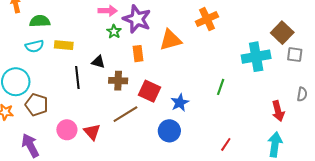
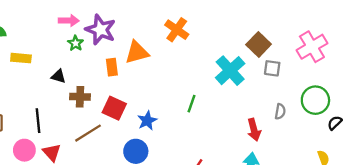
orange cross: (207, 19) -> (177, 30), turned -30
orange rectangle: (138, 54) -> (112, 67), moved
cyan cross: (256, 57) -> (230, 71), turned -32
black line: (77, 78) -> (38, 121), moved

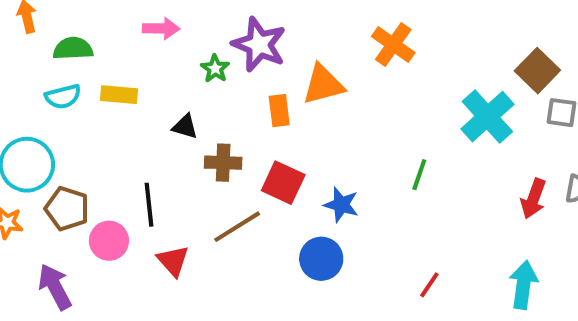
pink arrow: (69, 21) -> (161, 28), moved
blue star: (147, 121) -> (341, 205), turned -30
red arrow: (254, 130) -> (533, 199), moved, turned 35
pink circle: (24, 150) -> (109, 241), moved

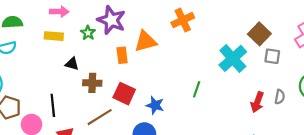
orange cross: (393, 45) -> (183, 20), turned 30
yellow rectangle: (119, 95) -> (54, 36), moved

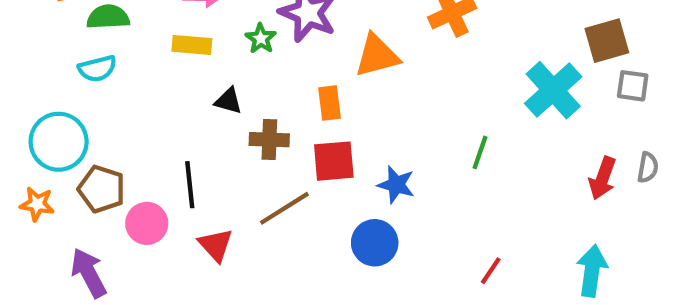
brown square: (259, 34) -> (607, 41), turned 30
orange rectangle: (122, 55) -> (330, 103), moved
red square: (124, 94) -> (334, 161), turned -30

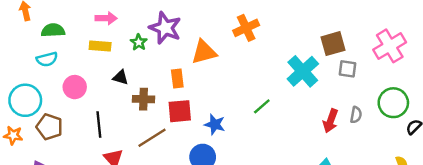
green line: (480, 152) -> (262, 106), turned 30
pink circle: (147, 223) -> (75, 87), moved

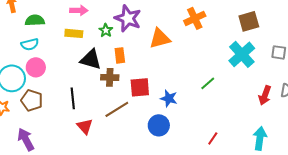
brown square: (333, 44) -> (249, 21), moved
black triangle: (121, 77) -> (91, 59), size x1.6
orange rectangle: (177, 79) -> (120, 55), moved
pink circle: (75, 87) -> (36, 67), moved

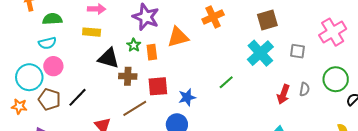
green star: (106, 30) -> (134, 45), moved
orange rectangle: (120, 55) -> (152, 52), moved
black line: (73, 98) -> (77, 97), moved, turned 50
blue star: (169, 98) -> (187, 97), turned -30

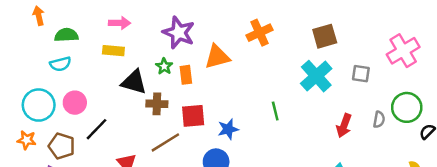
pink circle: (53, 66) -> (75, 103), moved
green line: (226, 82) -> (275, 111), turned -63
gray semicircle: (305, 89) -> (379, 119), moved
brown pentagon: (49, 99) -> (62, 146), moved

